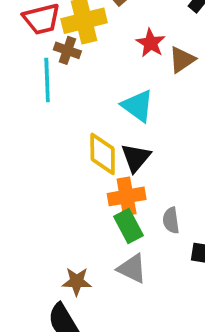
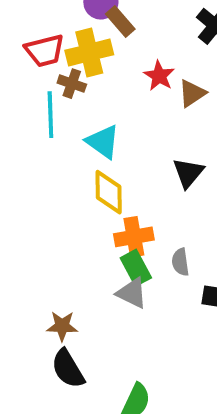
cyan triangle: (138, 106) -> (103, 142), moved
black triangle: (136, 158) -> (188, 173), moved
gray triangle: (132, 268) -> (132, 293), moved
brown star: (77, 281) -> (62, 326), moved

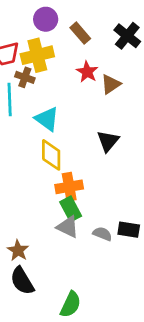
brown rectangle: (120, 21) -> (80, 33), moved
gray semicircle: (180, 262) -> (102, 234), moved, turned 120
brown star: (62, 326) -> (18, 250), turned 30

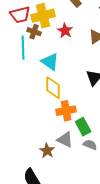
red star: (87, 72) -> (65, 31), moved
green rectangle: (71, 209) -> (83, 127), moved
brown star: (18, 250) -> (47, 151), moved

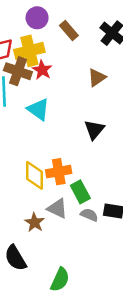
red star: (65, 31) -> (42, 70), moved
brown cross: (34, 32) -> (18, 71), size x1.5
yellow diamond: (53, 88) -> (35, 175), moved

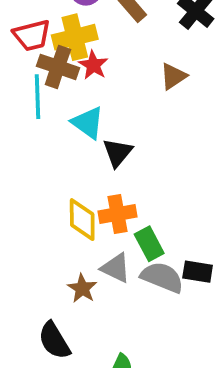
black triangle: (94, 130) -> (118, 153), moved
gray semicircle: (89, 215) -> (162, 277), size x1.6

